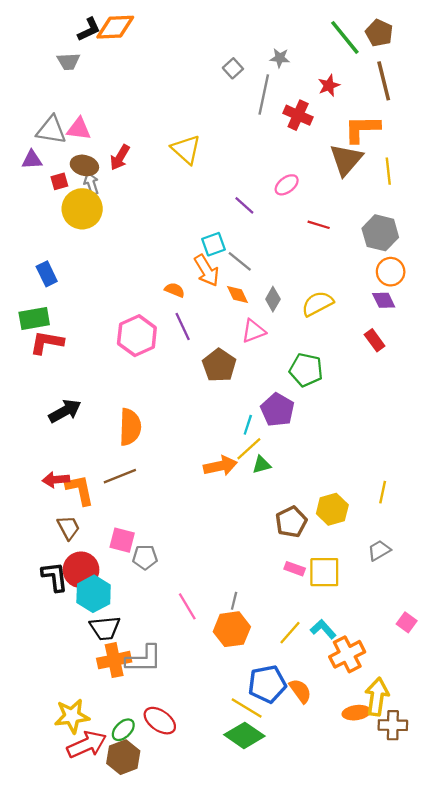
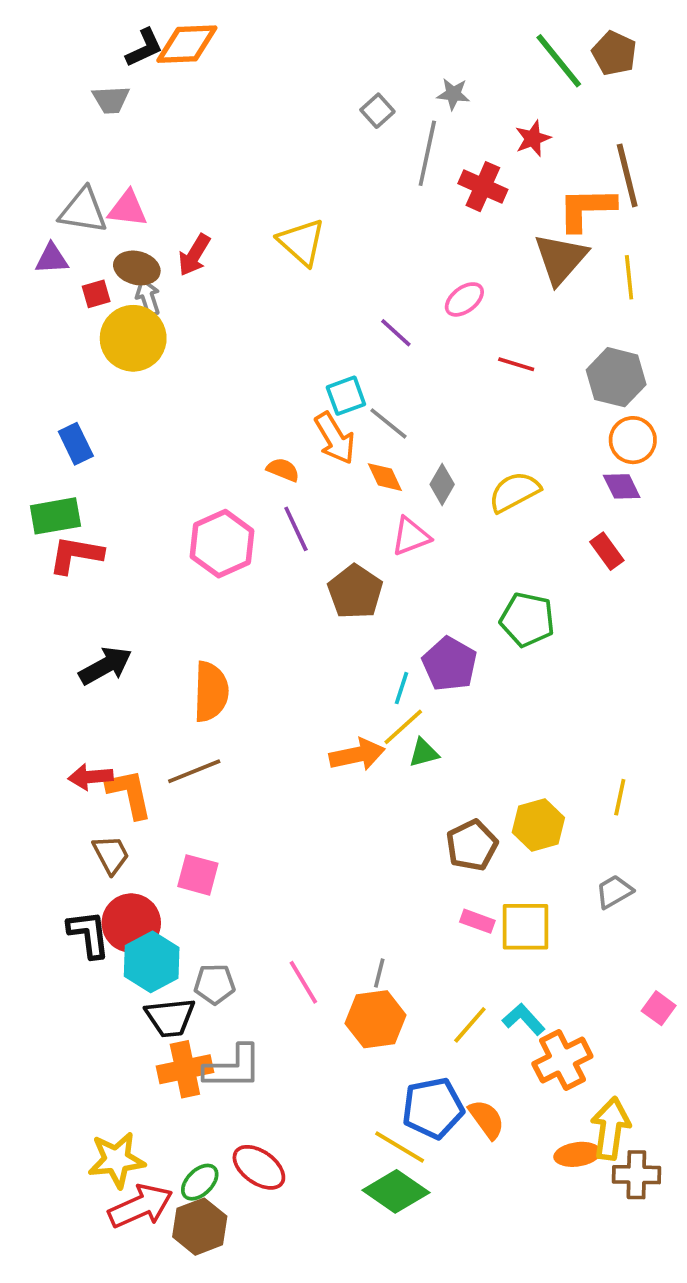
brown line: (384, 81) -> (627, 175), moved
green pentagon: (306, 370) -> (527, 620), moved
gray pentagon: (145, 557) -> (215, 984), moved

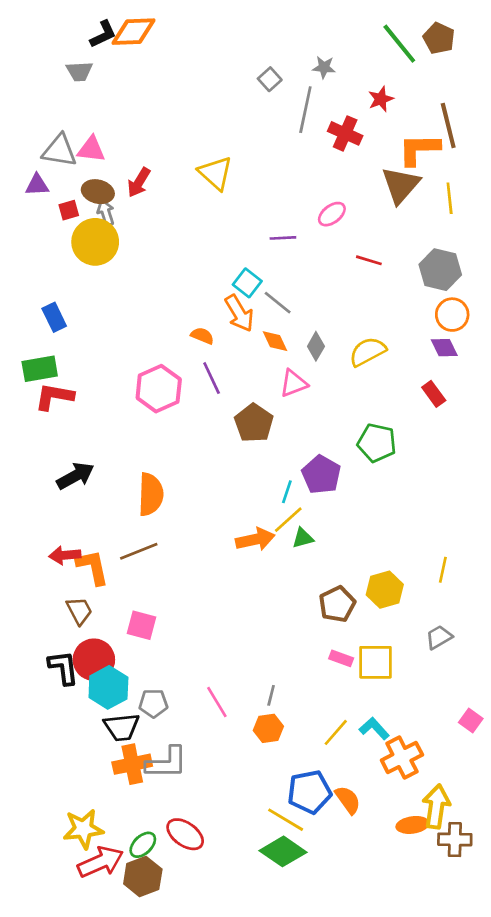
purple line: (396, 333) -> (283, 238), turned -45
cyan square: (346, 396) -> (247, 283), turned -32
orange hexagon: (376, 1019) -> (268, 728), size x0.7

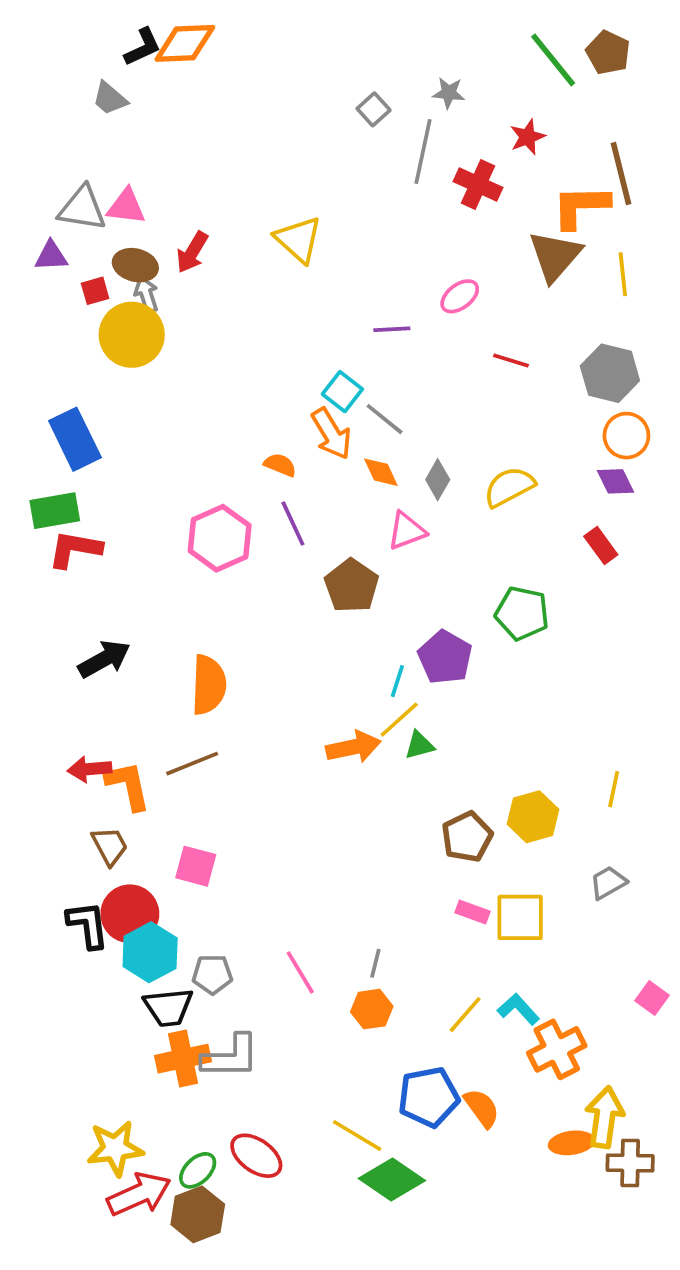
gray trapezoid: (79, 71) -> (110, 98), turned 44
blue rectangle: (54, 317) -> (75, 439), size x1.5
yellow line: (286, 820) -> (357, 1136), moved

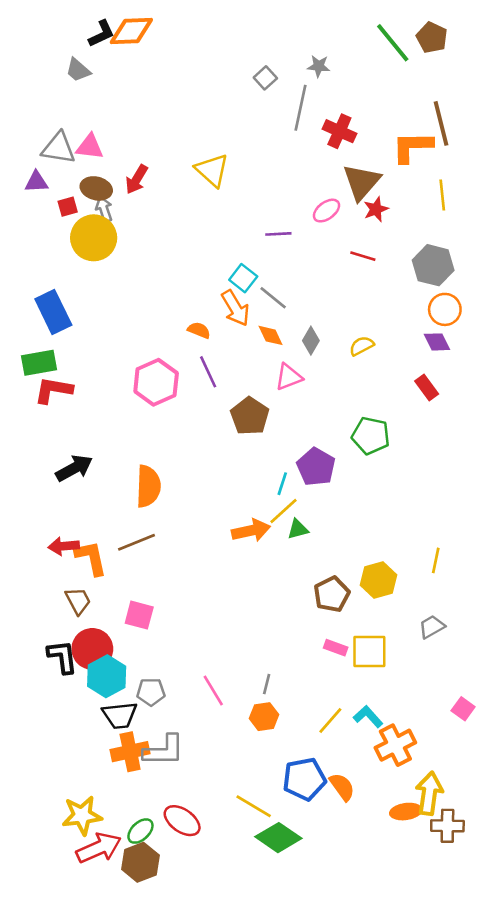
red star: (527, 137) -> (376, 209), moved
brown triangle: (555, 256) -> (362, 182), moved
yellow semicircle: (509, 487) -> (362, 346), size x0.7

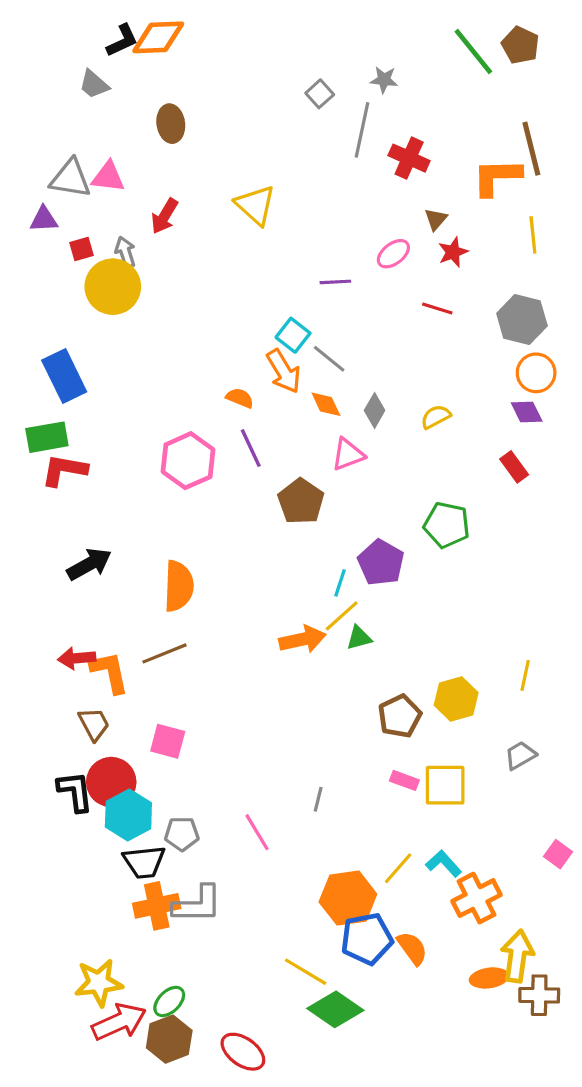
brown triangle: (362, 182) -> (436, 219), size x0.5
brown ellipse: (96, 188) -> (171, 124), moved, turned 68
gray line: (267, 684) -> (318, 799), moved
orange hexagon: (264, 717) -> (348, 898), moved, size x1.6
red ellipse: (182, 821) -> (243, 1052), moved

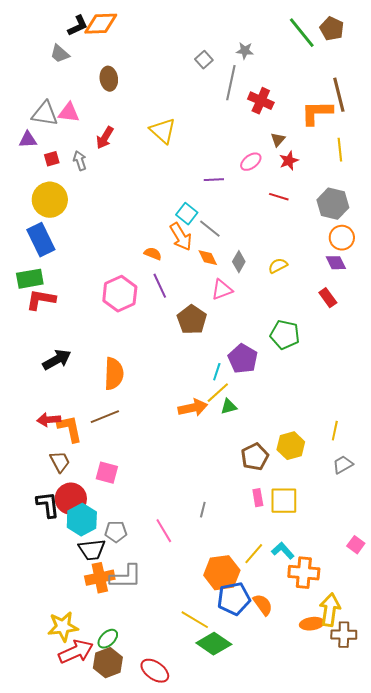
yellow circle: (113, 287) -> (50, 200), moved
gray trapezoid: (520, 755) -> (343, 465), moved
pink rectangle: (404, 780) -> (258, 498), turned 60
orange cross: (476, 898) -> (304, 573), turned 32

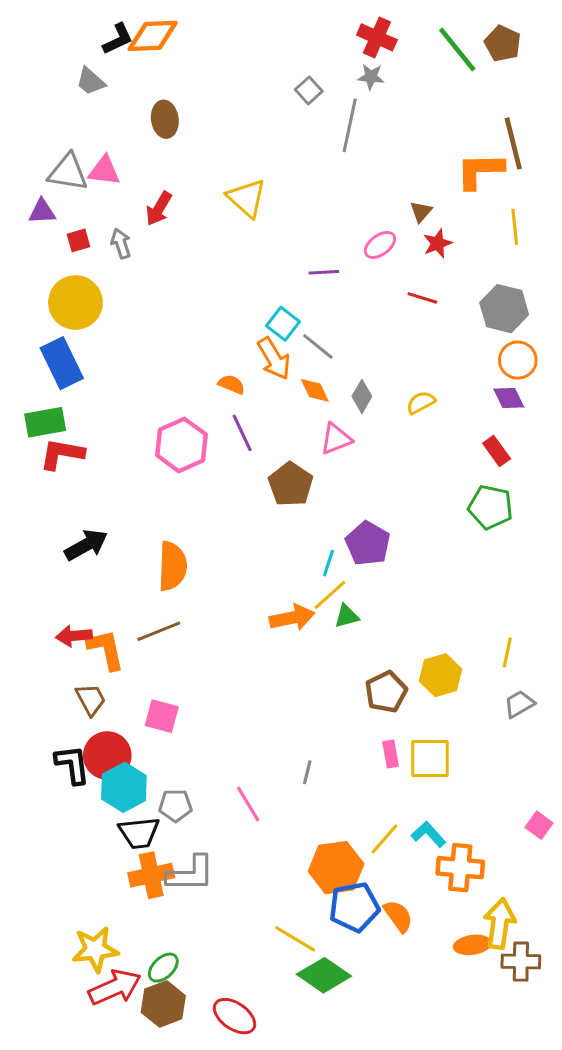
red cross: (261, 101) -> (377, 37), moved
green pentagon: (285, 335) -> (491, 507), moved

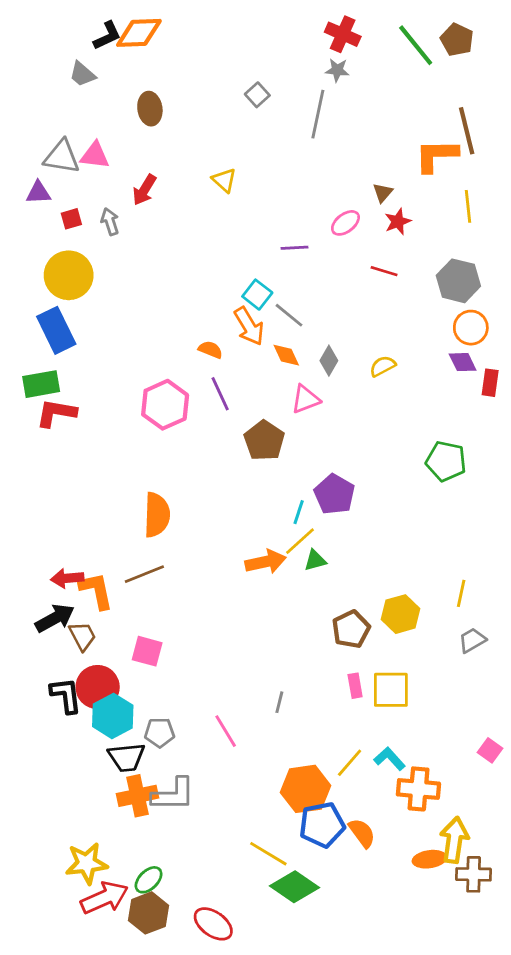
gray square: (309, 90) -> (257, 95), moved
yellow triangle: (247, 198) -> (224, 180), size x0.7
red rectangle: (497, 451) -> (490, 383), moved, turned 44
black arrow: (86, 545) -> (55, 618), moved

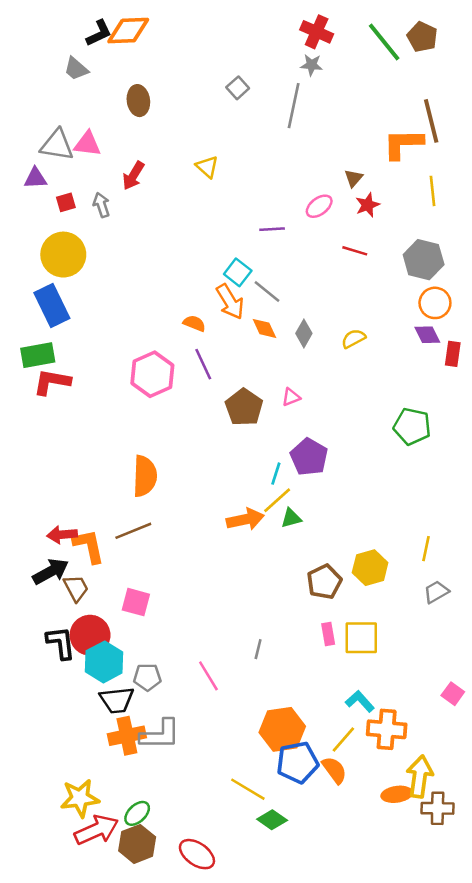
pink triangle: (306, 399) -> (291, 397), moved, size x0.7
yellow line: (350, 763) -> (343, 740), moved
green diamond: (295, 887) -> (272, 820), size x0.7

